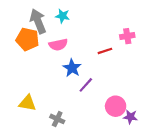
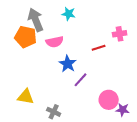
cyan star: (62, 16) -> (69, 14), moved

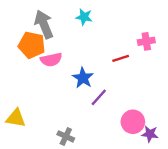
pink semicircle: (55, 42) -> (51, 60), moved
yellow triangle: (26, 97) -> (16, 118), moved

